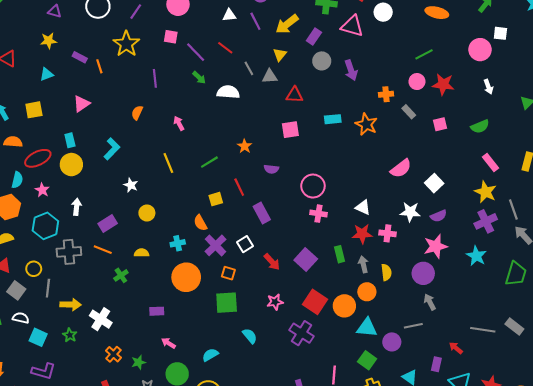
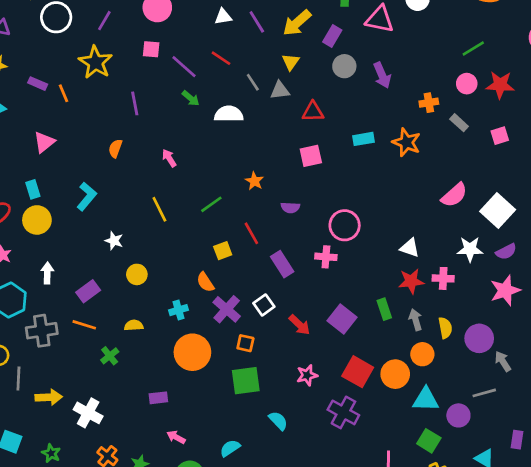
white square: (434, 183) -> (498, 211), size x1.4
pink cross: (319, 214) -> (326, 257), moved
purple circle: (423, 273) -> (479, 338), moved
green star: (70, 335) -> (51, 453), moved

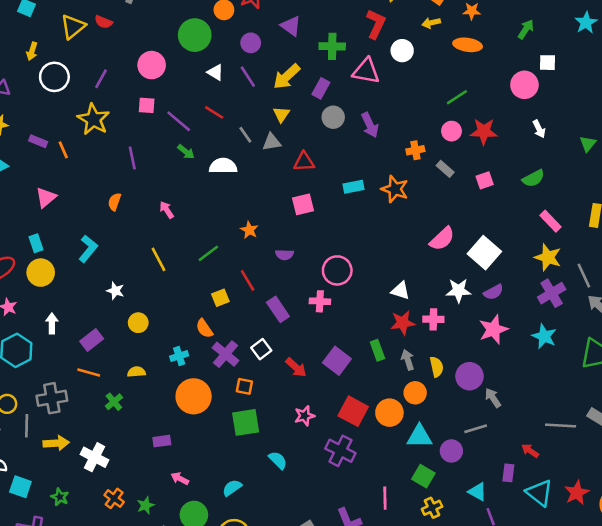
white triangle: (223, 17) -> (215, 72), turned 42
gray cross: (42, 331) -> (52, 398), moved

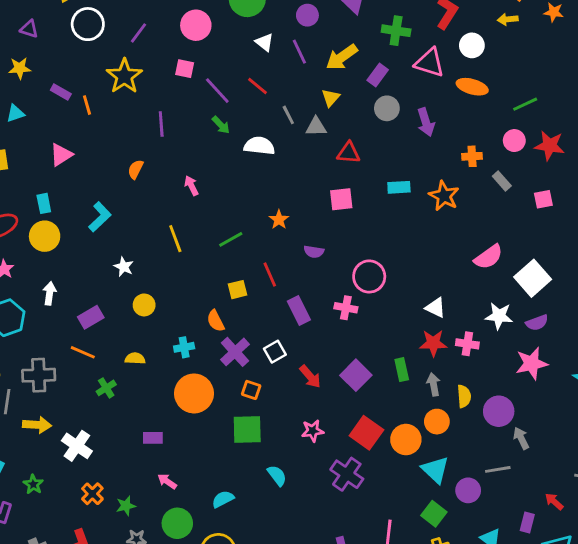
orange ellipse: (468, 45) -> (472, 87), moved
cyan triangle: (419, 436) -> (435, 470), turned 36

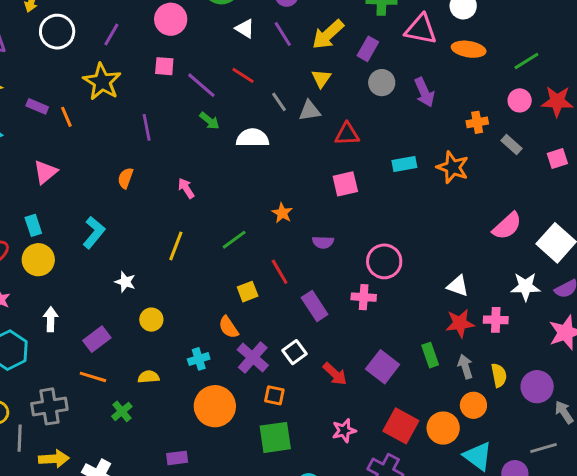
yellow line: (175, 239) -> (176, 246), turned 48

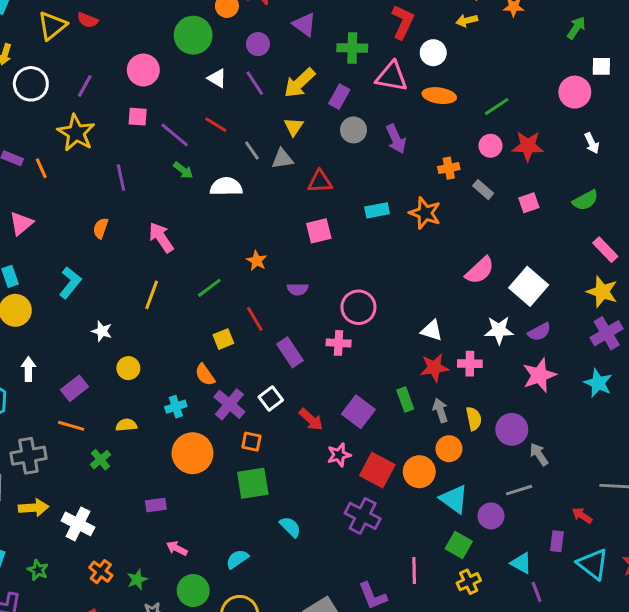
pink arrow: (186, 188) -> (161, 237), size x1.5
pink star: (344, 431) -> (339, 455), moved

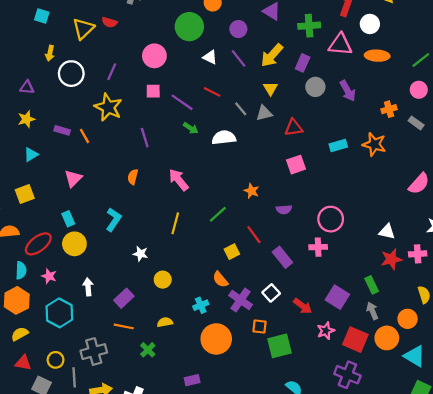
gray arrow: (440, 410) -> (372, 311), moved
green square: (253, 483) -> (279, 346), moved

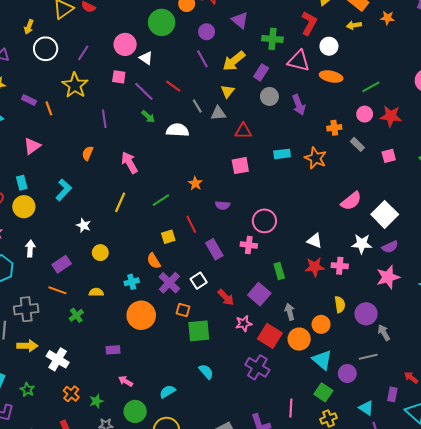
white triangle: (210, 57) -> (146, 58), moved
green rectangle: (372, 285) -> (279, 271), moved

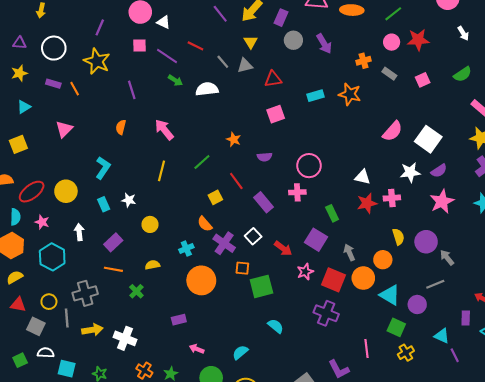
white circle: (46, 49) -> (54, 48), moved
cyan rectangle: (22, 183) -> (104, 204), moved

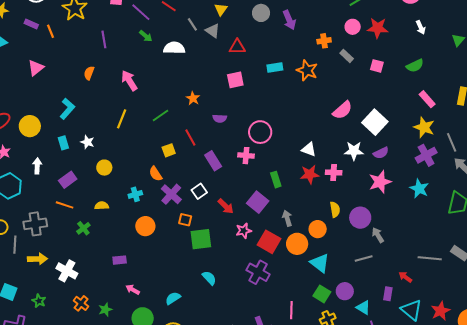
gray triangle: (245, 66) -> (213, 31), turned 42
pink square: (423, 80) -> (377, 66), turned 32
orange circle: (201, 280) -> (145, 226), size x0.7
purple circle: (417, 304) -> (345, 291), moved

